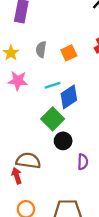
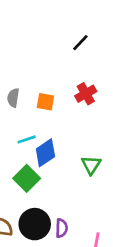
orange square: (69, 53) -> (45, 102), turned 35
black circle: (63, 141) -> (35, 224), moved, size x1.5

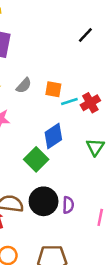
red cross: (86, 94) -> (90, 103), moved
gray semicircle: (13, 98) -> (24, 85), turned -147
cyan line: (27, 139) -> (69, 102), moved

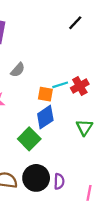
orange square: (53, 89) -> (45, 94), moved

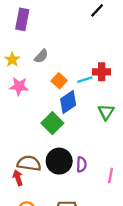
cyan line: (60, 85) -> (85, 80), moved
red cross: (80, 86) -> (102, 72), turned 30
orange square: (45, 94) -> (59, 81), moved, turned 32

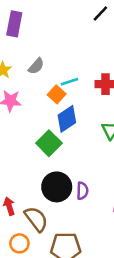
cyan line: (85, 80) -> (70, 82), moved
brown semicircle: (29, 163) -> (36, 219), moved, turned 45

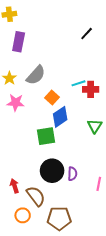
gray semicircle: (36, 66) -> (36, 75), size x1.5
cyan line: (70, 82) -> (78, 83), moved
green square: (49, 143) -> (46, 136), turned 36

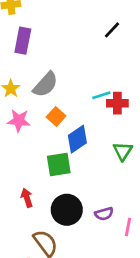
orange square: (52, 98) -> (56, 117), moved
purple semicircle: (72, 174) -> (104, 214), moved, turned 72
red arrow: (14, 186) -> (27, 198), moved

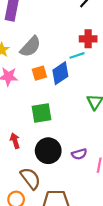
red cross: (117, 103) -> (88, 39), moved
orange square: (56, 117) -> (39, 73), turned 32
blue diamond: (77, 139) -> (60, 73), moved

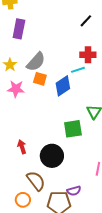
orange square: (39, 73) -> (40, 79), moved, turned 32
green square: (42, 113) -> (73, 129), moved
purple semicircle: (79, 154) -> (74, 191), moved

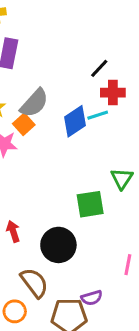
black line: (86, 21) -> (99, 68), moved
orange square: (40, 79) -> (24, 124), moved, turned 32
blue diamond: (63, 86) -> (75, 121), moved

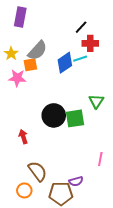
orange square: (24, 124) -> (30, 65), turned 32
black circle: (58, 245) -> (54, 115), moved

